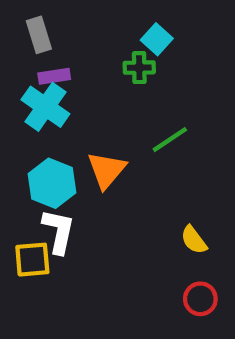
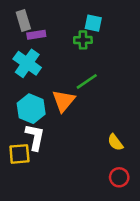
cyan square: (157, 39) -> (93, 23), turned -30
purple rectangle: (54, 76) -> (36, 35), moved
green line: (170, 140) -> (87, 81), moved

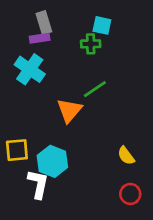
gray rectangle: (23, 21) -> (44, 23), moved
cyan hexagon: (31, 109) -> (52, 161), moved
white L-shape: (35, 137) -> (38, 184), moved
yellow square: (19, 154) -> (17, 150), moved

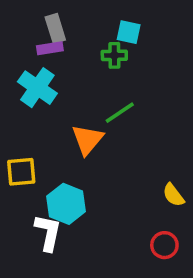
yellow square: (17, 150) -> (21, 172), moved
yellow semicircle: (126, 156) -> (173, 195), moved

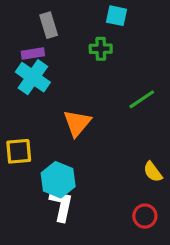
cyan square: (129, 32) -> (117, 16), moved
purple rectangle: (50, 48) -> (33, 54), moved
green line: (120, 113) -> (142, 99), moved
white L-shape: (48, 233) -> (61, 205), moved

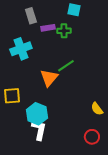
purple rectangle: (33, 54) -> (48, 28), moved
cyan cross: (33, 77) -> (21, 49), turned 35
green line: (142, 99) -> (66, 66), moved

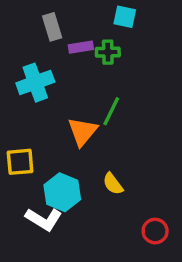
green line: (66, 66) -> (111, 111), turned -30
yellow semicircle: (97, 109) -> (113, 184), moved
white L-shape: (39, 130) -> (44, 219), moved, turned 110

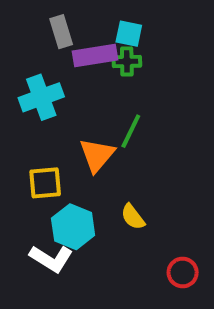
cyan square: (125, 17) -> (129, 34), moved
purple rectangle: (81, 47) -> (95, 56), size x1.5
yellow square: (20, 162) -> (45, 183), moved

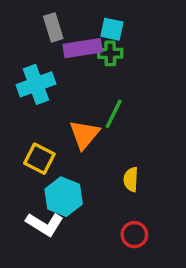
yellow square: (45, 183) -> (39, 159), turned 32
yellow semicircle: (133, 217) -> (131, 179), moved, turned 40
red circle: (183, 273) -> (134, 235), moved

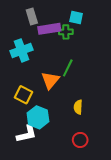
cyan square: (112, 29) -> (76, 17), moved
white L-shape: (45, 224) -> (27, 134), turned -45

